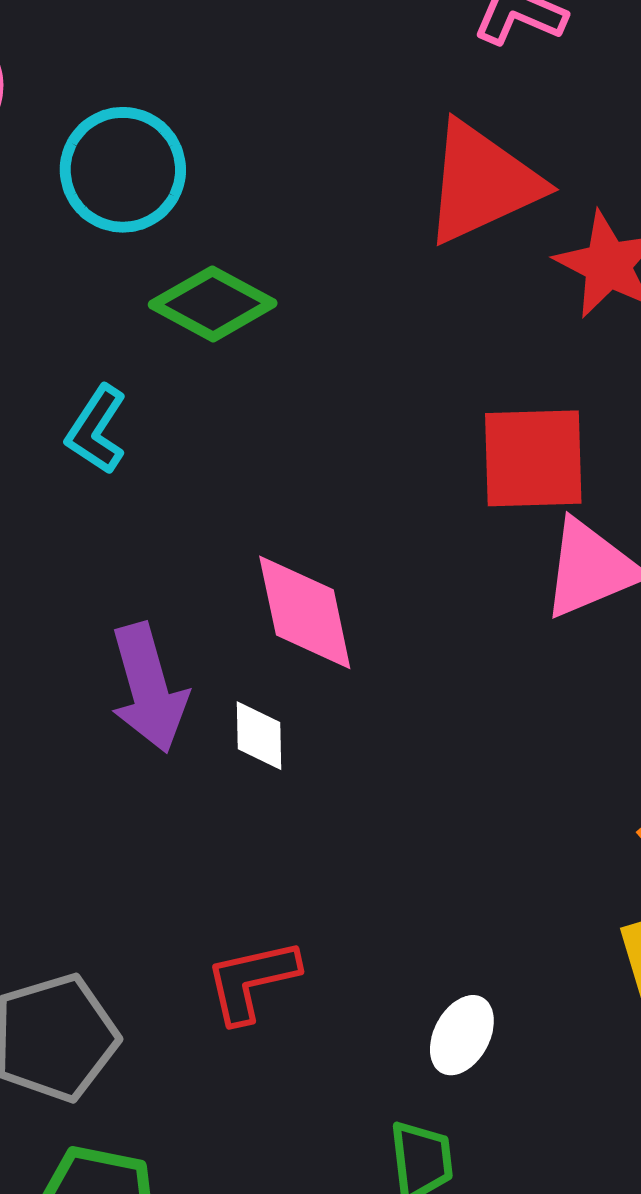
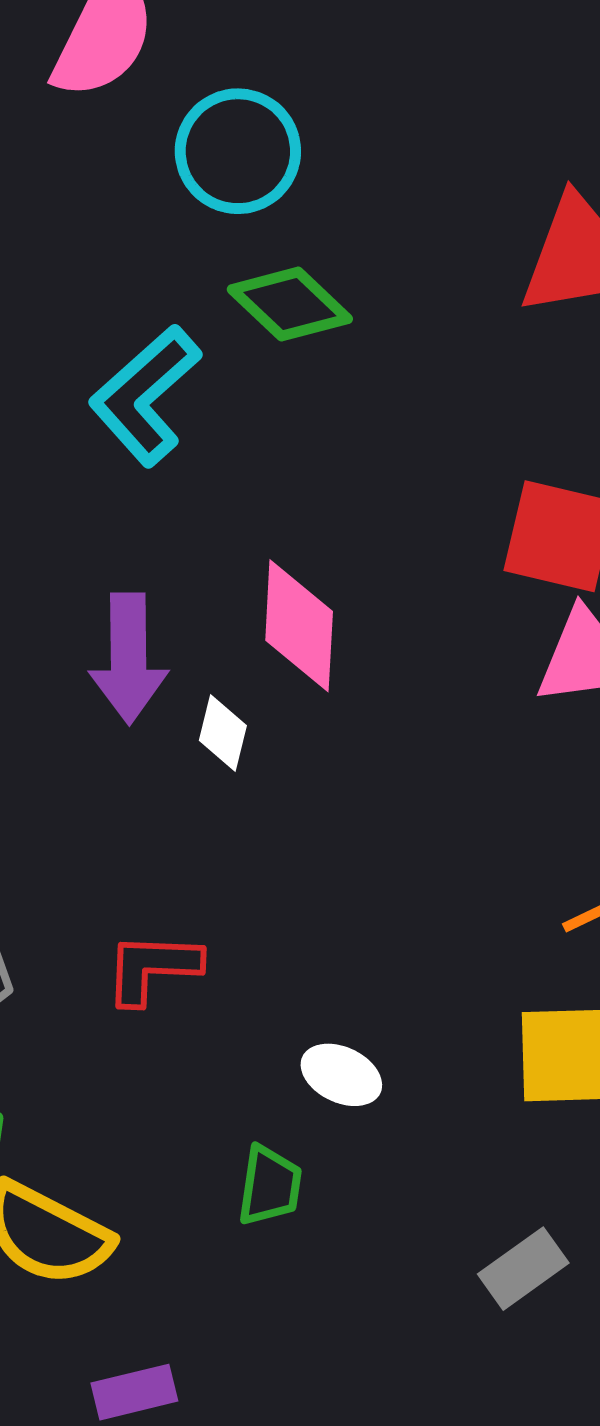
cyan L-shape: (96, 430) -> (145, 395), size x1.6
white ellipse: (462, 1035) -> (341, 1075), turned 72

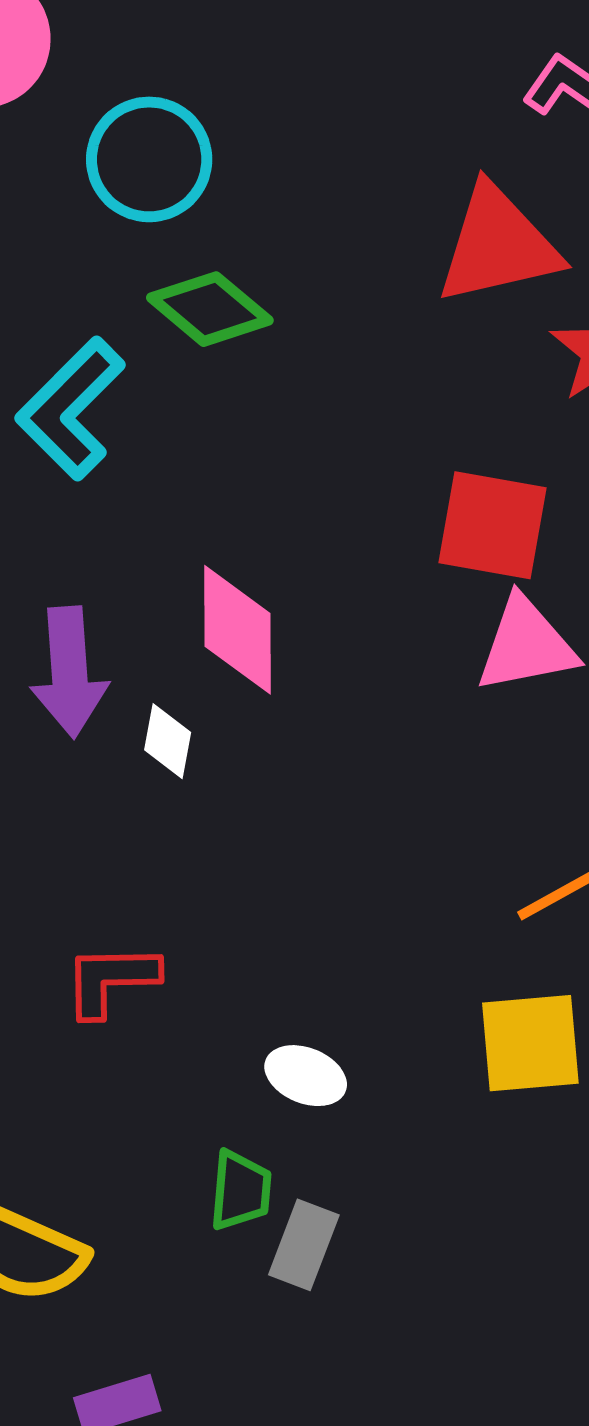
gray rectangle: (523, 1269) -> (304, 1245), moved, turned -30

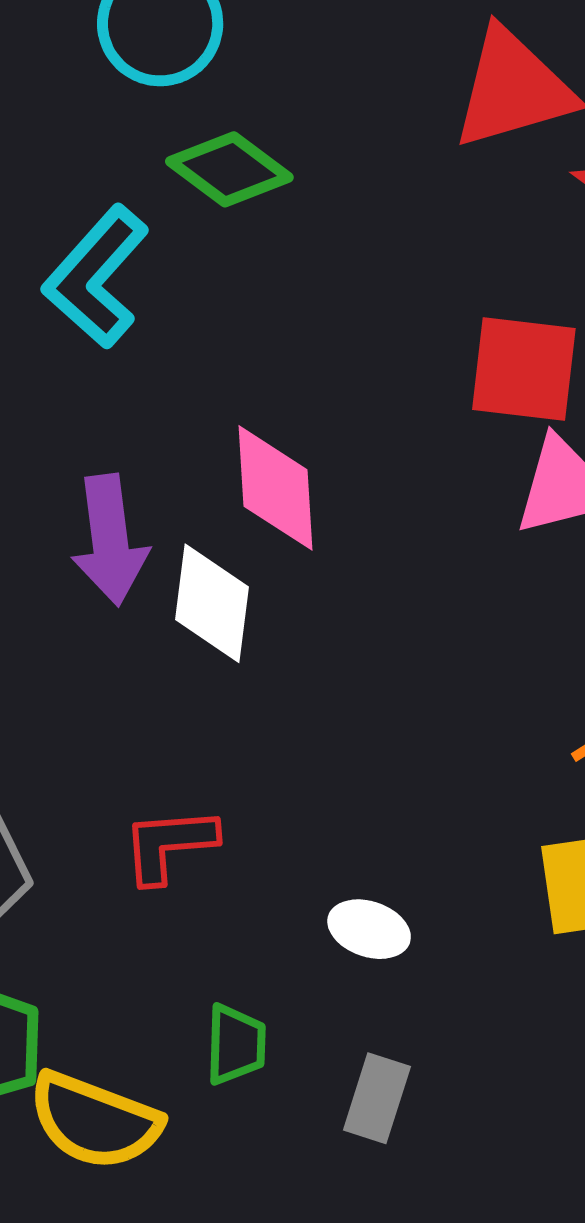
white diamond: (168, 741) -> (212, 603), size x1.6
green trapezoid: (240, 1190) -> (236, 1044), moved

